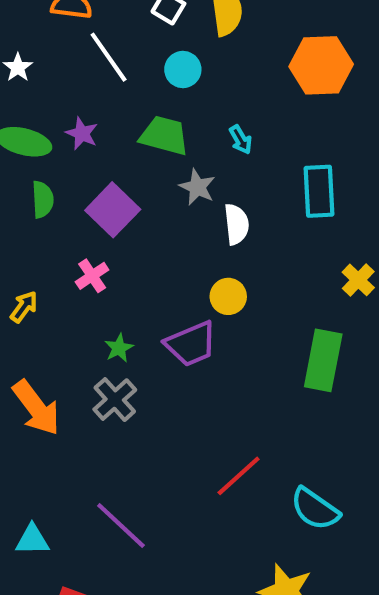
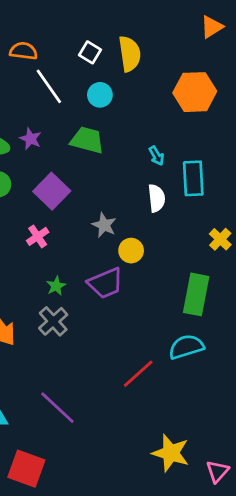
cyan arrow: (241, 140) -> (157, 156), moved
gray star: (197, 187) -> (104, 225), moved
white semicircle: (236, 224) -> (157, 198), moved
cyan semicircle: (315, 509) -> (186, 347), moved, turned 128

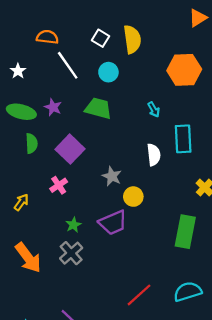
cyan arrow: (157, 156) -> (154, 109), moved
cyan semicircle: (186, 347) -> (188, 292), moved

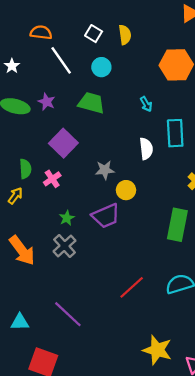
yellow semicircle: (132, 39) -> (125, 35), size x0.7
green semicircle: (32, 143) -> (25, 169), moved
gray star: (112, 176) -> (105, 170), turned -30

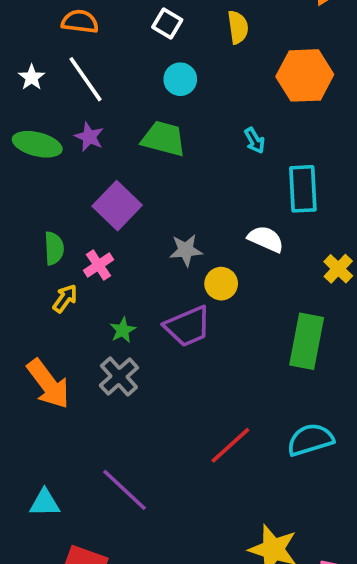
yellow semicircle: (125, 35) -> (238, 27), moved
white line: (61, 60) -> (85, 79), moved
white semicircle: (146, 149) -> (266, 239), moved, turned -60
yellow arrow: (15, 196) -> (65, 298), moved

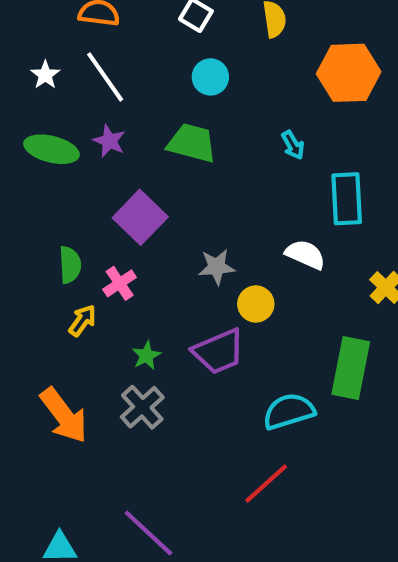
cyan semicircle: (310, 440) -> (289, 411), moved

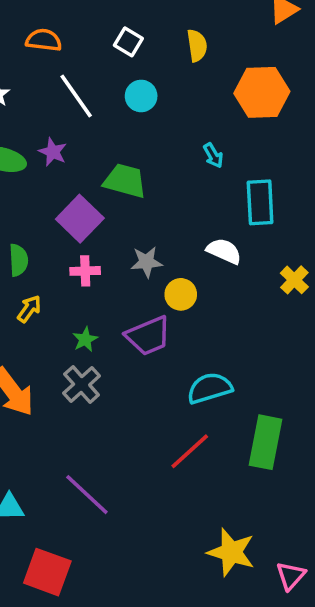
white line: (105, 77) -> (76, 96), moved
green trapezoid: (192, 143) -> (125, 181), moved
pink cross: (120, 283) -> (85, 271), moved, turned 32
green rectangle: (351, 368) -> (265, 442), moved

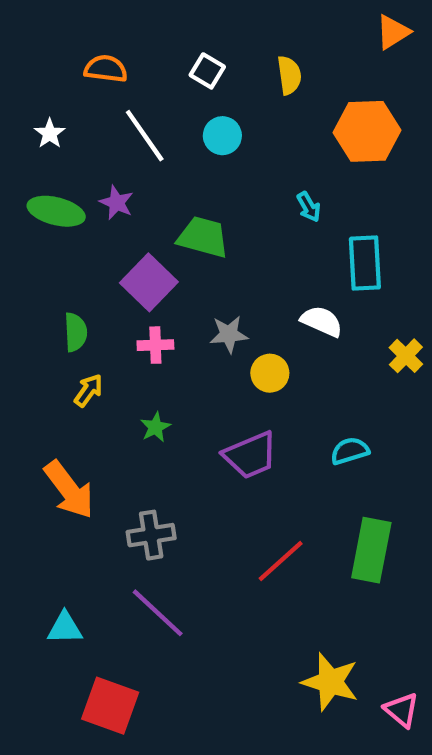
purple trapezoid: (148, 336) -> (250, 455), moved
gray cross: (82, 385) -> (151, 535), moved, turned 33
cyan semicircle: (210, 388) -> (350, 451), moved, size x0.7
pink triangle: (291, 576) -> (402, 710), turned -32

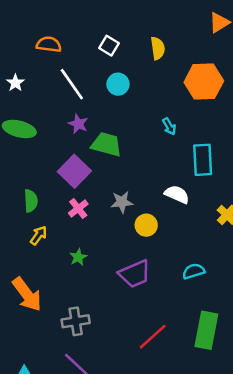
purple star: (117, 203) -> (78, 124), moved
pink cross: (155, 345) -> (78, 208), turned -36

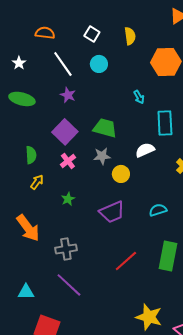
green trapezoid: (106, 144) -> (105, 128), moved
white semicircle: (177, 194) -> (145, 150), turned -48

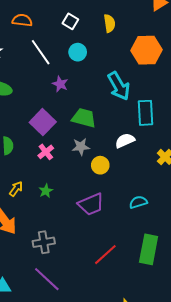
purple star: (68, 95) -> (60, 84), moved
cyan arrow: (139, 97) -> (119, 86), size x2.0
yellow arrow: (37, 182) -> (16, 189), moved

